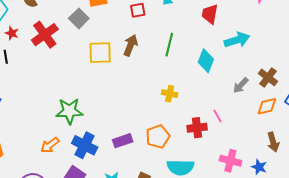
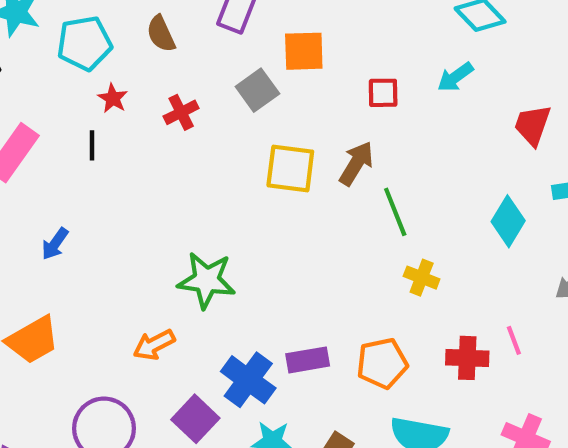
red cross: (45, 35) -> (181, 112), size x0.6
green line: (169, 45) -> (395, 212), moved, turned -45
blue cross: (85, 145) -> (248, 380), moved

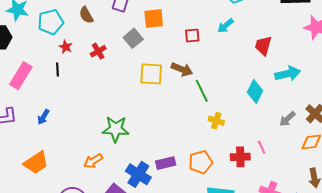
brown arrow: (356, 163) -> (182, 69), turned 85

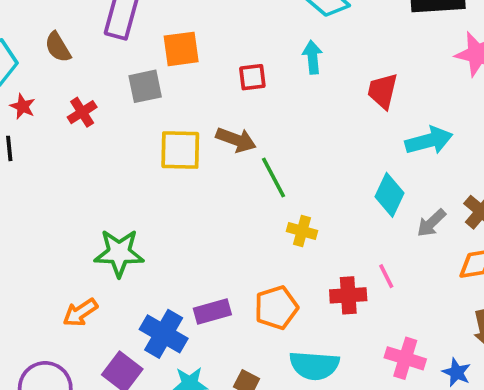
cyan arrow: (225, 26) -> (312, 57), turned 126
gray square: (133, 38) -> (145, 86), turned 30
cyan diamond: (255, 91) -> (389, 195), moved

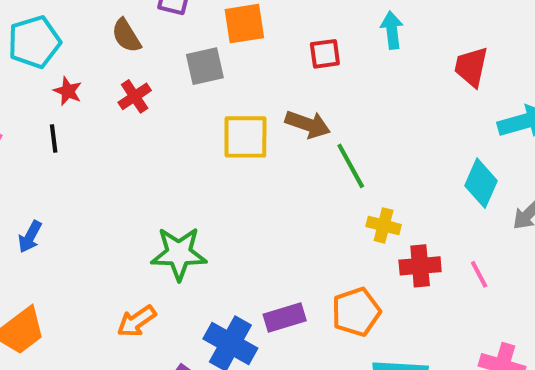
brown semicircle: (58, 47) -> (126, 36), moved
red cross: (348, 295) -> (420, 266), moved

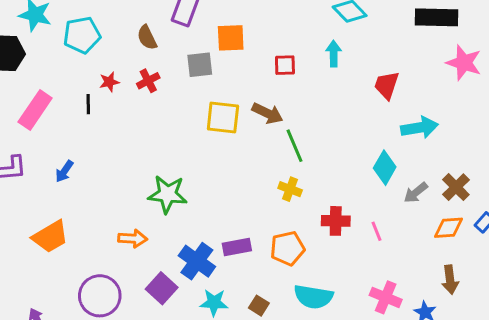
red star: (68, 91) -> (109, 82), moved, turned 30
yellow cross: (384, 225) -> (290, 189), moved
orange arrow: (136, 321) -> (133, 239), turned -148

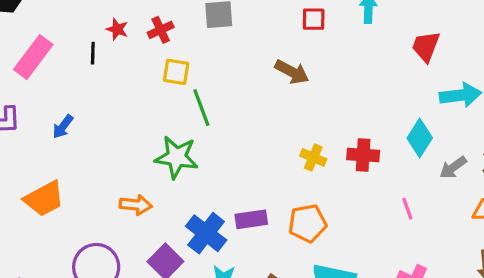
red star: (109, 82) -> (117, 29), turned 30
yellow square: (223, 117) -> (176, 72), moved, size x0.7
green line: (295, 146) -> (201, 108), moved
red cross: (336, 221) -> (363, 155), moved

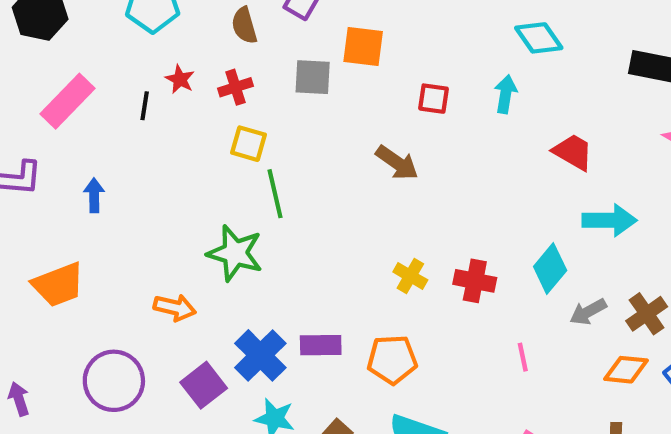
red trapezoid: (426, 46) -> (573, 152), turned 92
blue arrow: (63, 127) -> (94, 195), turned 135

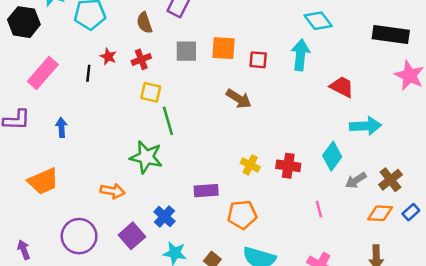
orange square: (363, 47) -> (223, 48), moved
cyan arrow: (506, 94) -> (300, 55), size x1.4
purple rectangle: (321, 345) -> (206, 191), moved
blue cross: (260, 355) -> (164, 216), size x0.7

